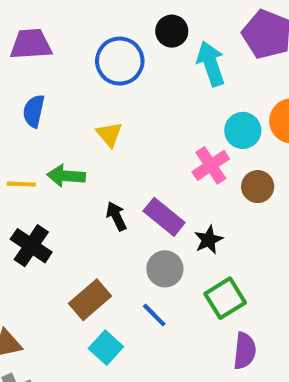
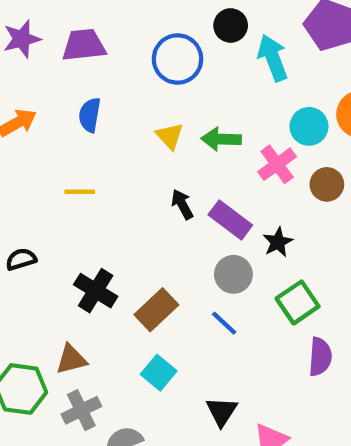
green arrow: (66, 176) -> (221, 139), moved
black arrow: (116, 216) -> (182, 204), moved
black cross: (31, 246) -> (96, 291), moved
cyan square: (106, 348) -> (159, 373), moved

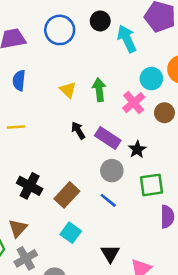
blue circle: (178, 59) -> (60, 30), moved
green arrow: (221, 139) -> (99, 90), turned 85
green square: (298, 302) -> (152, 185), turned 30
brown triangle: (71, 359) -> (18, 228), turned -30

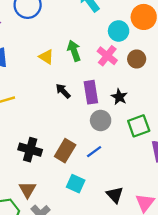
purple rectangle: (108, 138) -> (91, 92), turned 60
blue line: (108, 200) -> (94, 152), moved, turned -63

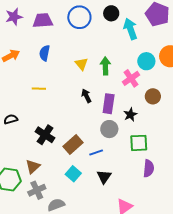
brown circle: (137, 59) -> (153, 96), moved
black triangle: (115, 195) -> (104, 177), moved

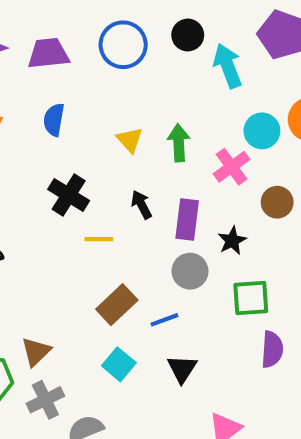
yellow line: (39, 89) -> (99, 239), moved
black cross: (45, 135) -> (69, 195), moved

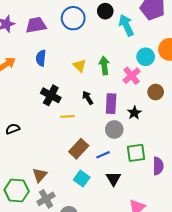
green square: (251, 298) -> (136, 153), moved

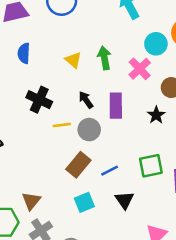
black star: (134, 113) -> (156, 115), moved
gray circle: (114, 129) -> (89, 130), moved
cyan square: (82, 179) -> (84, 202), turned 35

